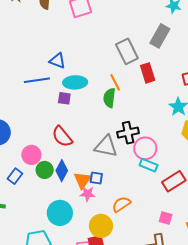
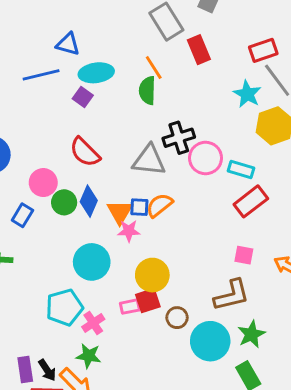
purple square: (64, 98) -> (83, 97), turned 32
cyan rectangle: (149, 165) -> (241, 170), moved
orange semicircle: (121, 204) -> (159, 205), moved

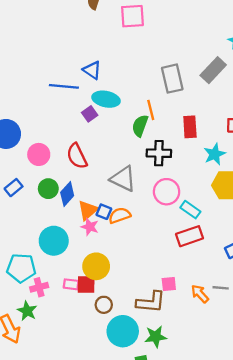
red rectangle: (199, 50) -> (190, 127), moved
black cross: (179, 138) -> (159, 153), moved
pink circle: (43, 183) -> (39, 154), moved
pink square: (244, 255) -> (169, 284), moved, turned -35

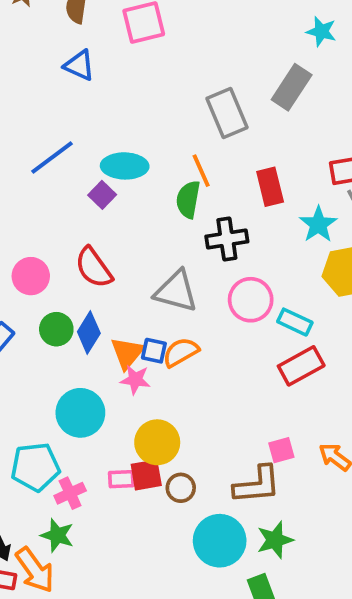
blue triangle: (92, 70) -> (79, 65), moved
blue line: (64, 86) -> (52, 157), turned -32
brown circle: (104, 305) -> (181, 488), moved

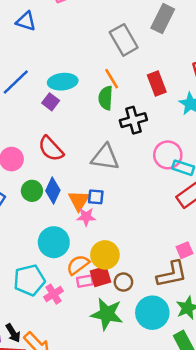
pink circle: (251, 300) -> (168, 155), moved
orange semicircle: (181, 352) -> (78, 265), moved
green star: (57, 535) -> (107, 314), moved, size x1.5

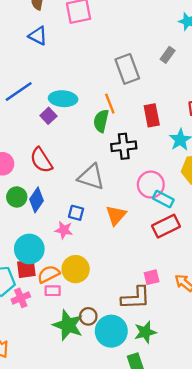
gray rectangle: (163, 19) -> (168, 55), size x0.6
orange triangle: (79, 200) -> (116, 215), moved
red square: (100, 277) -> (26, 269), moved
brown circle: (123, 282) -> (88, 316), moved

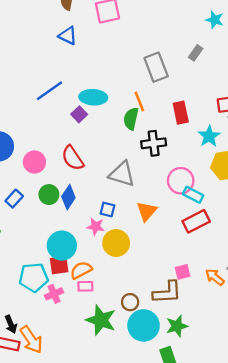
yellow circle: (76, 269) -> (116, 243), moved
brown circle: (88, 316) -> (130, 302), moved

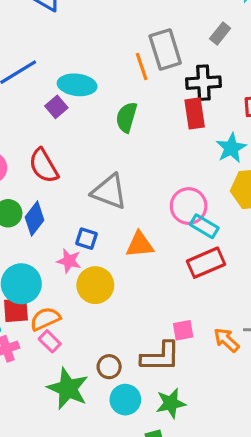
orange line: (139, 102) -> (142, 66), moved
black cross: (154, 143) -> (203, 83), moved
orange triangle: (147, 211) -> (140, 245), turned 40
pink rectangle: (85, 286) -> (50, 341), turned 42
cyan circle: (144, 325) -> (125, 400), size x0.7

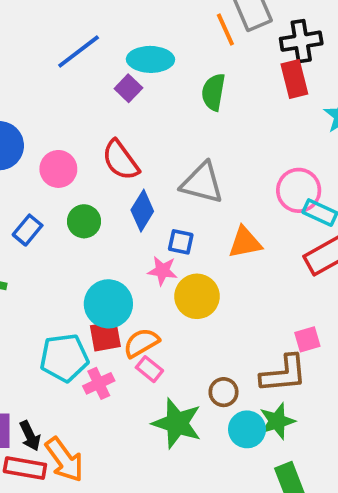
blue diamond: (35, 219) -> (142, 211), moved
green star: (171, 403) -> (277, 421), moved

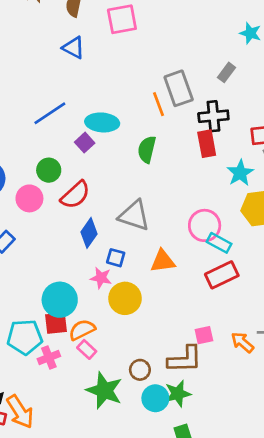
red semicircle: (120, 160) -> (75, 195), turned -100
green circle: (84, 221) -> (49, 170), moved

